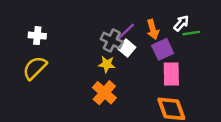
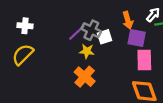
purple line: (125, 32) -> (77, 32), moved
white square: (127, 48) -> (105, 37), turned 32
purple square: (163, 49) -> (137, 38), turned 36

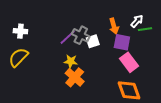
yellow star: (87, 51) -> (71, 61), moved
pink rectangle: (144, 60) -> (129, 62), turned -36

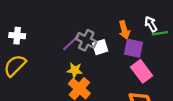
white arrow: (137, 21) -> (151, 24), turned -72

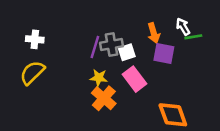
gray cross: (86, 40) -> (111, 45), turned -36
purple line: (71, 43) -> (95, 47), turned -30
pink rectangle: (142, 71) -> (134, 79), moved

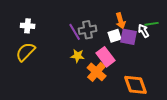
white arrow: (183, 27) -> (144, 31), moved
purple line: (95, 47) -> (75, 32), turned -48
white square: (127, 52) -> (115, 36), moved
orange cross: (104, 98) -> (97, 72), moved

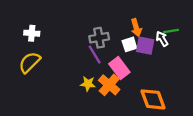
purple line: (75, 32) -> (95, 55), moved
yellow star: (78, 56) -> (88, 84), moved

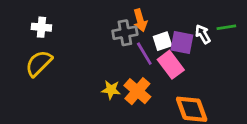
orange arrow: (136, 28) -> (140, 20), moved
green line: (171, 31) -> (226, 27), moved
purple line: (95, 55) -> (144, 54), moved
pink rectangle: (119, 68) -> (171, 65), moved

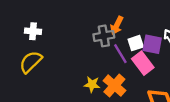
orange arrow: (140, 20) -> (117, 25), turned 42

